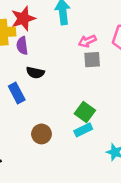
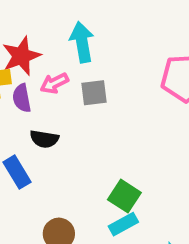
pink arrow: (87, 41) -> (54, 83), moved
gray square: (92, 60) -> (94, 93), moved

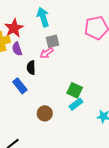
pink arrow: (54, 83) -> (47, 53), moved
black semicircle: (44, 139) -> (31, 68), turned 88

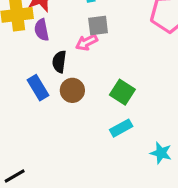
green square: (75, 90) -> (122, 92), moved
brown circle: (45, 113) -> (72, 90), moved

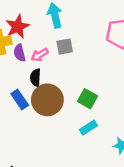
pink arrow: (87, 42) -> (40, 55), moved
brown circle: (72, 90) -> (47, 100), size x1.6

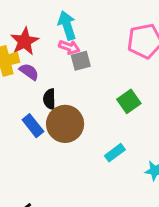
purple semicircle: (20, 53) -> (29, 72), turned 144
pink arrow: (40, 55) -> (69, 47), moved, turned -126
green square: (88, 99) -> (129, 101), moved, turned 30

